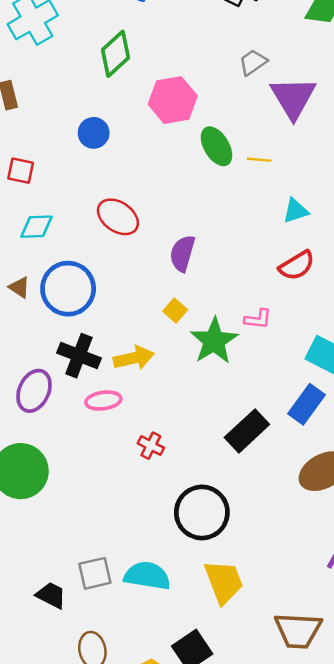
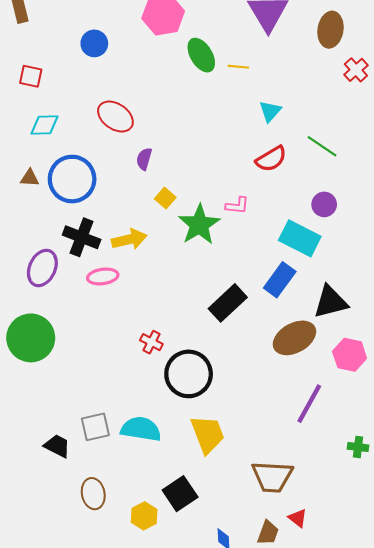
cyan triangle: (296, 211) -> (270, 111), turned -30
purple semicircle: (182, 253) -> (144, 159), moved, size x0.7
brown triangle: (19, 287) -> (30, 178), turned -30
red cross: (151, 446) -> (151, 342), moved

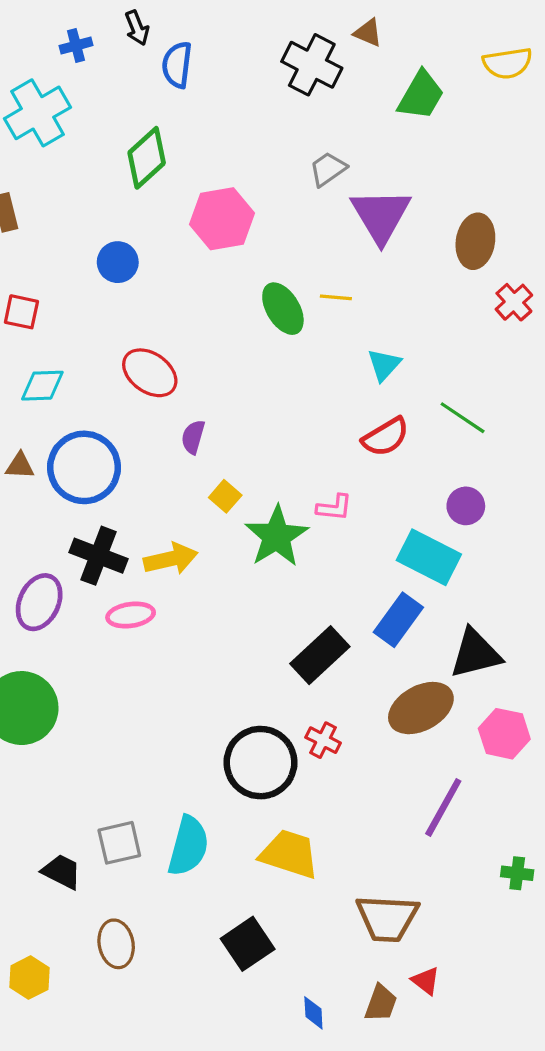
green ellipse: (201, 55) -> (283, 309), moved
red cross: (151, 342) -> (323, 740), moved
cyan semicircle: (141, 429) -> (188, 846), turned 96
yellow trapezoid: (208, 434) -> (289, 854), turned -51
yellow hexagon: (144, 516) -> (29, 978), moved

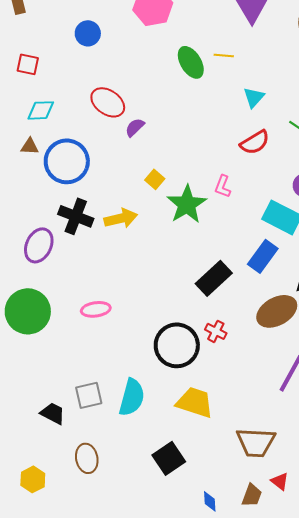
purple semicircle: (193, 437) -> (135, 127), moved, turned 30
brown triangle: (20, 466) -> (30, 146), moved
pink L-shape: (334, 508) -> (223, 186), turned 105
pink ellipse: (131, 615) -> (96, 309), moved

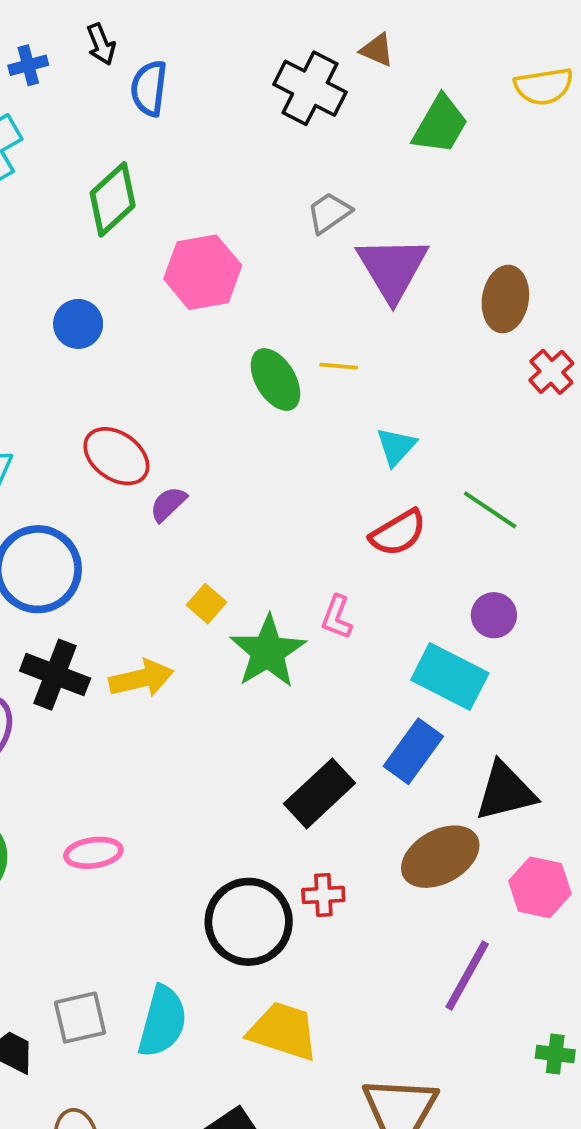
red cross: (216, 331) -> (323, 895), turned -30

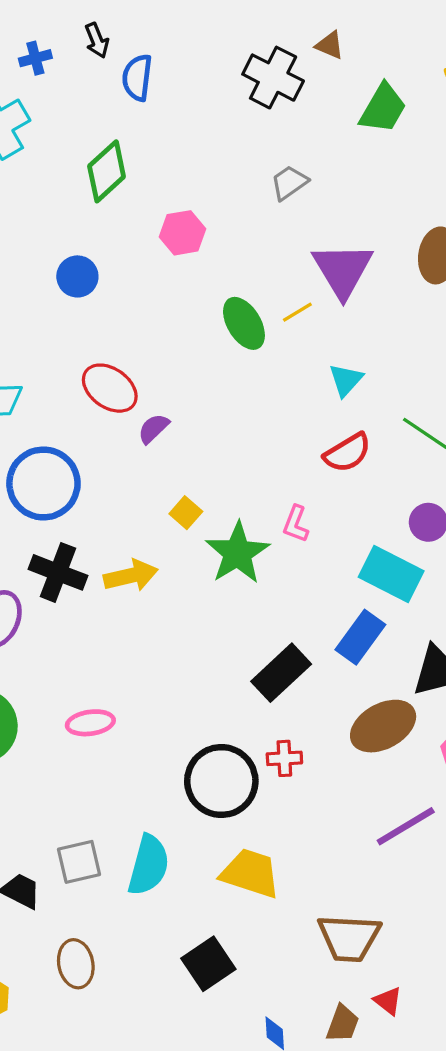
purple triangle: (392, 268) -> (343, 270), moved
pink hexagon: (203, 272) -> (183, 233), size x0.7
yellow line: (339, 366) -> (297, 312), turned -36
purple line: (467, 975) -> (406, 826), turned 30

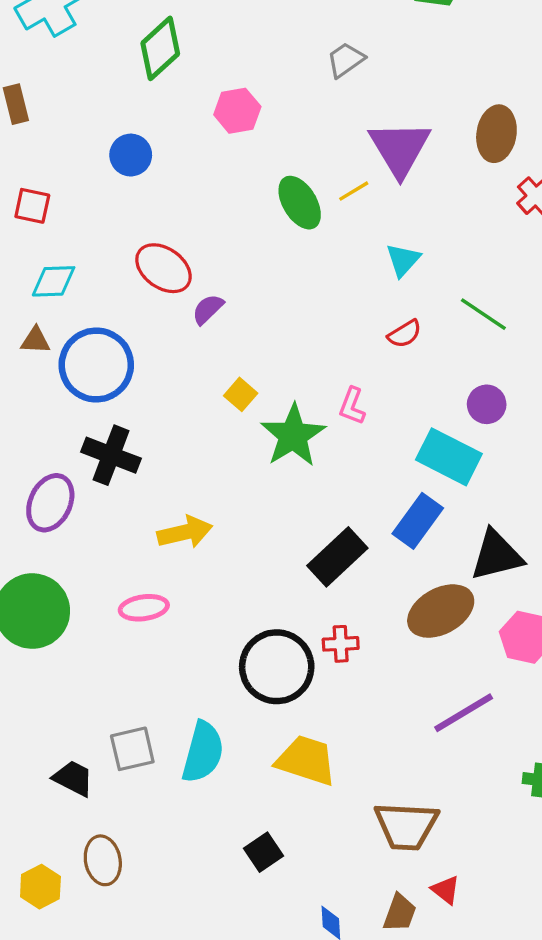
red semicircle: (347, 453) -> (405, 334), size x0.7
yellow arrow: (131, 576) -> (185, 532), moved
brown ellipse: (76, 964) -> (103, 860), moved
black square: (208, 964) -> (264, 852), size x0.7

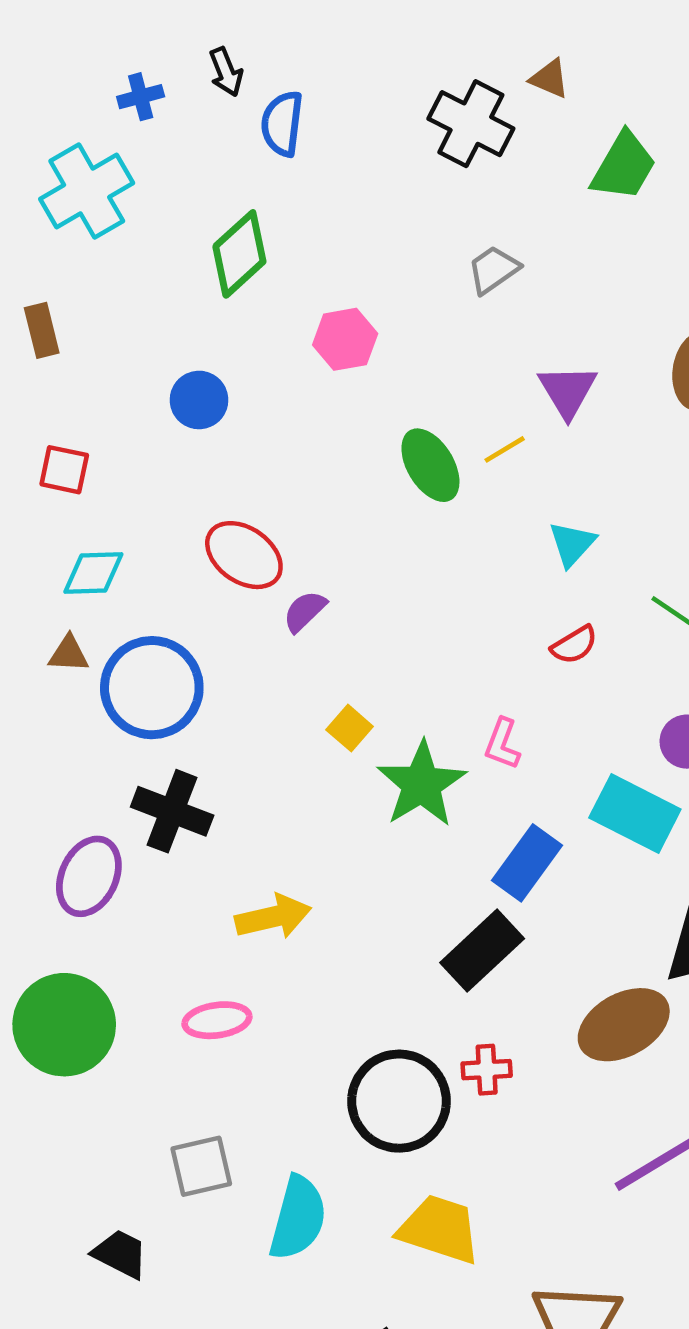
purple triangle: (400, 148) -> (568, 391), size x0.7
blue rectangle: (418, 521) -> (527, 863), moved
gray square: (132, 749) -> (201, 1166), moved

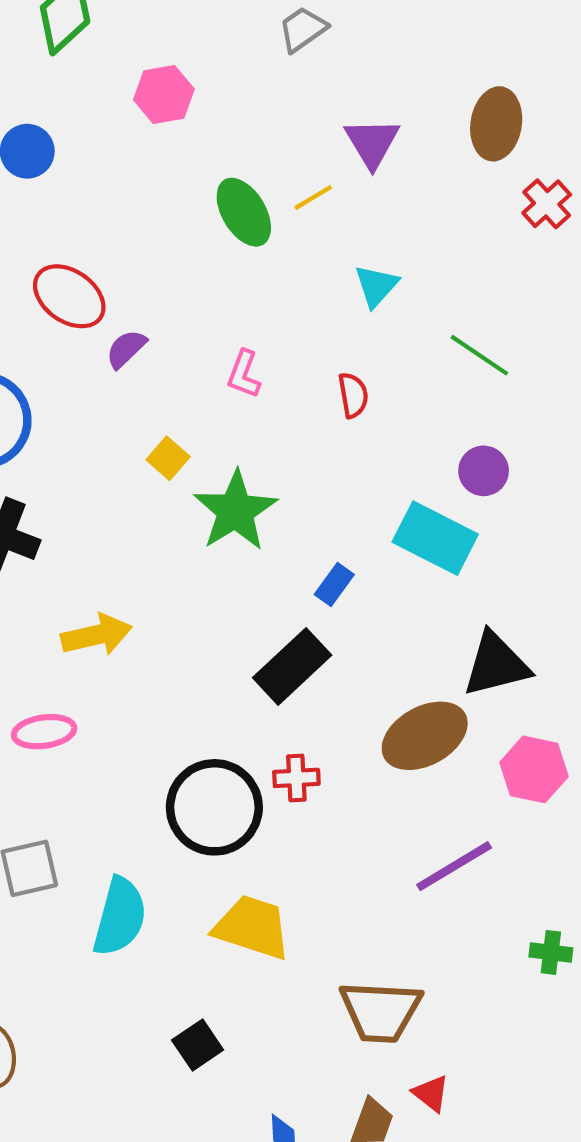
red semicircle: (574, 645) -> (353, 395), moved, turned -69
pink L-shape: (502, 744) -> (244, 374), moved
blue rectangle: (527, 863) -> (334, 584), size x0.6

